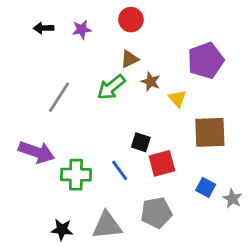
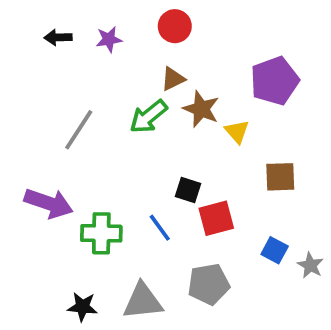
brown star: (151, 82) -> (201, 109), size x1.4
brown square: (210, 132) -> (280, 177), size x0.7

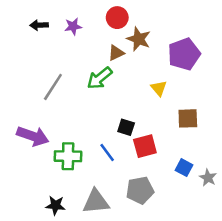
brown star: (201, 109) -> (139, 39), moved

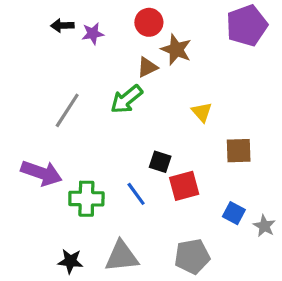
black arrow: (39, 25) -> (62, 26), moved
purple pentagon: (184, 54) -> (247, 26), moved
gray pentagon: (140, 190) -> (192, 256), moved

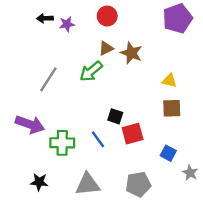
brown star: (176, 50) -> (131, 53), moved
yellow triangle: (202, 112) -> (169, 81), moved, turned -35
gray star: (264, 226) -> (190, 173), moved
black star: (70, 261) -> (39, 182), moved

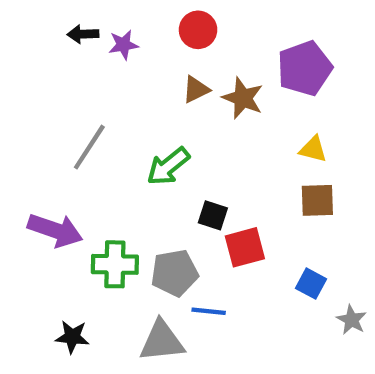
purple pentagon: (177, 18) -> (305, 68), moved
green arrow: (91, 71) -> (168, 166), moved
blue line: (98, 139) -> (209, 311), moved, turned -48
gray pentagon: (138, 184) -> (175, 273), moved

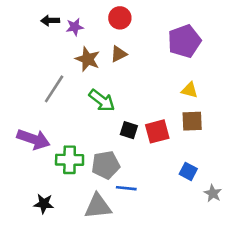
brown star: (243, 98) -> (88, 59), moved
green arrow: (168, 166) -> (102, 100), turned -104
red square: (245, 247) -> (157, 131), moved

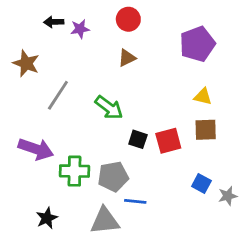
brown star: (88, 59) -> (26, 63), moved
gray star: (213, 193) -> (228, 196), moved, turned 30
black star: (44, 204) -> (47, 218), turned -30

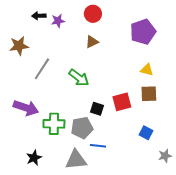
brown star: (26, 63) -> (19, 46), turned -30
black square: (138, 139) -> (97, 109), moved
gray star: (228, 196) -> (165, 156), moved

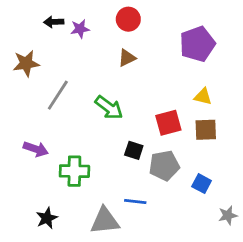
red square: (122, 102) -> (168, 123), moved
purple arrow: (26, 108) -> (36, 149), size x0.7
gray pentagon: (82, 128) -> (164, 166), moved

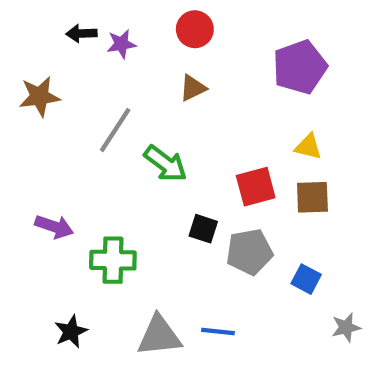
gray line: (58, 95) -> (115, 130), moved
blue line: (135, 202) -> (218, 332), moved

